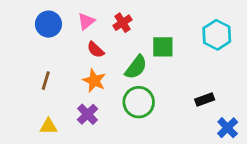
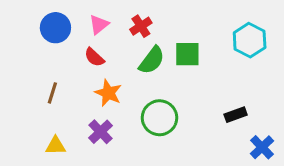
red semicircle: (96, 50) -> (94, 57), moved
green semicircle: (136, 67) -> (152, 60), moved

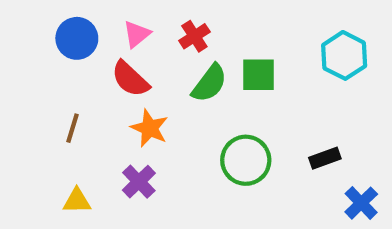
red semicircle: (94, 57) -> (130, 79), size x1.4
green circle: (159, 118) -> (246, 160), moved

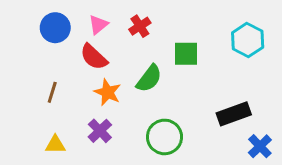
green semicircle: (209, 83) -> (149, 78), moved
black rectangle: (325, 158) -> (234, 114), size x1.5
green circle: (246, 160) -> (164, 137), moved

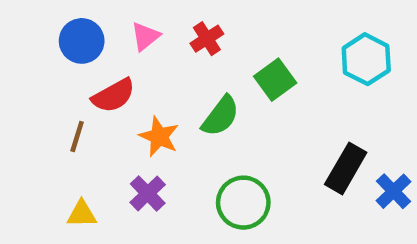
green square: (186, 54) -> (275, 80), turned -36
red semicircle: (94, 57) -> (114, 96), moved, turned -72
black rectangle: (234, 114) -> (346, 168), turned -40
blue cross: (260, 146) -> (394, 191), moved

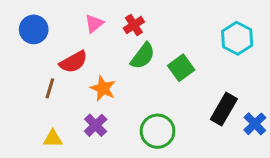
blue circle: (82, 41) -> (34, 29), moved
green square: (275, 80) -> (181, 68), moved
green semicircle: (220, 116) -> (143, 56), moved

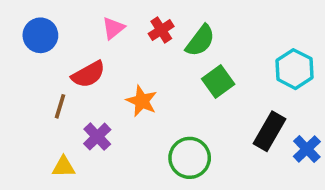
cyan hexagon: (237, 38) -> (294, 69), moved
green semicircle: (143, 56) -> (200, 41), moved
orange star: (103, 88) -> (142, 101), moved
purple cross: (96, 125) -> (97, 137), moved

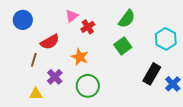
pink triangle: (113, 28) -> (72, 16), moved
red cross: (161, 30) -> (88, 27), moved
green semicircle: (200, 41) -> (127, 19), moved
green circle: (190, 158) -> (88, 86), moved

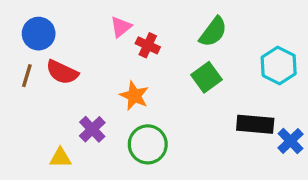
red cross: (88, 27) -> (148, 45), turned -32
red semicircle: (50, 42) -> (62, 72), moved, turned 54
brown line: (34, 60) -> (27, 76), moved
black rectangle: (152, 74) -> (255, 124), turned 65

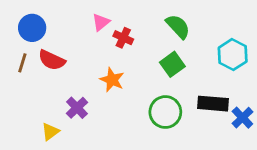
green semicircle: (213, 32) -> (178, 26), turned -80
green circle: (148, 144) -> (165, 112), moved
yellow triangle: (60, 158) -> (50, 132), turned -36

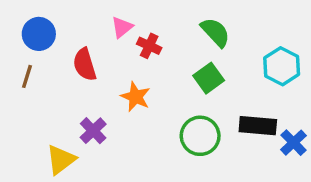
red semicircle: (52, 60) -> (85, 64), moved, turned 48
yellow triangle: (50, 132) -> (61, 160), size x1.4

